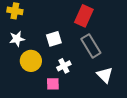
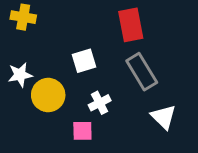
red rectangle: (84, 16) -> (131, 25), turned -35
white star: (17, 39) -> (20, 75), moved

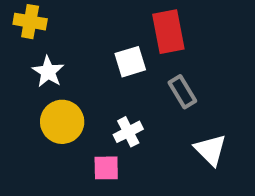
white square: (84, 61) -> (130, 62), moved
gray rectangle: (142, 72) -> (182, 92), size x0.7
white star: (20, 75) -> (48, 72), moved, turned -30

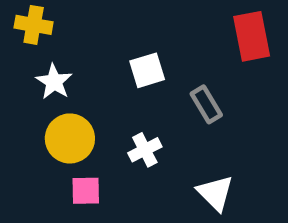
red rectangle: (168, 32) -> (252, 36), moved
white triangle: (210, 150) -> (215, 193), moved
pink square: (106, 168) -> (86, 191), moved

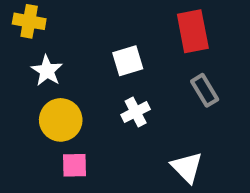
red rectangle: (252, 36) -> (193, 31), moved
gray rectangle: (206, 104) -> (205, 90), moved
white cross: (145, 150) -> (136, 112), moved

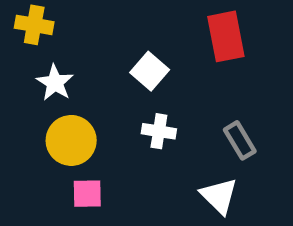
white square: (128, 61) -> (150, 71), turned -32
gray rectangle: (205, 90) -> (240, 140), moved
white cross: (136, 112) -> (159, 131), turned 36

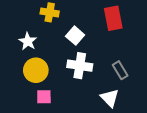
yellow cross: (34, 25) -> (50, 12), moved
white cross: (159, 131) -> (80, 66), size x1.5

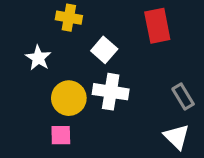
yellow circle: (36, 70) -> (69, 98), moved
gray rectangle: (120, 70) -> (183, 96), moved
white triangle: (110, 98) -> (177, 137), moved

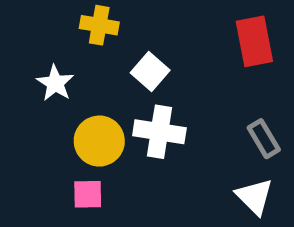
red rectangle: (157, 26) -> (254, 41), moved

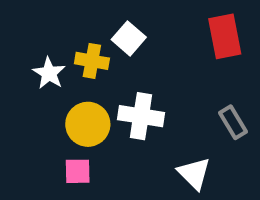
yellow cross: (99, 25) -> (92, 61), moved
white square: (150, 72) -> (129, 38), moved
white triangle: (254, 197) -> (194, 173), moved

